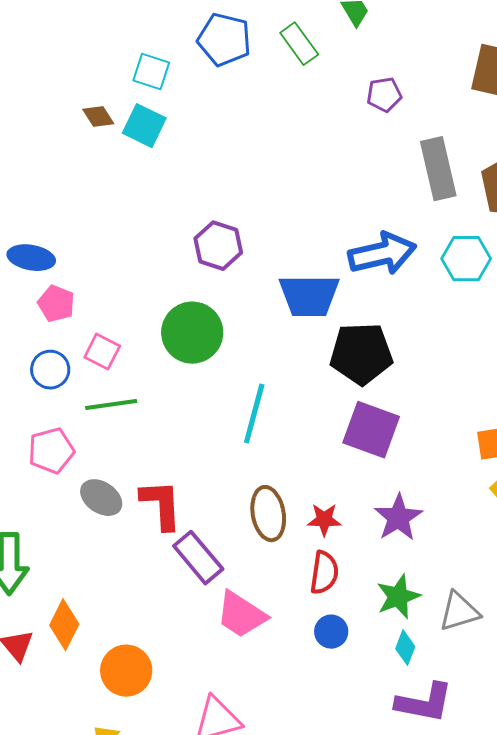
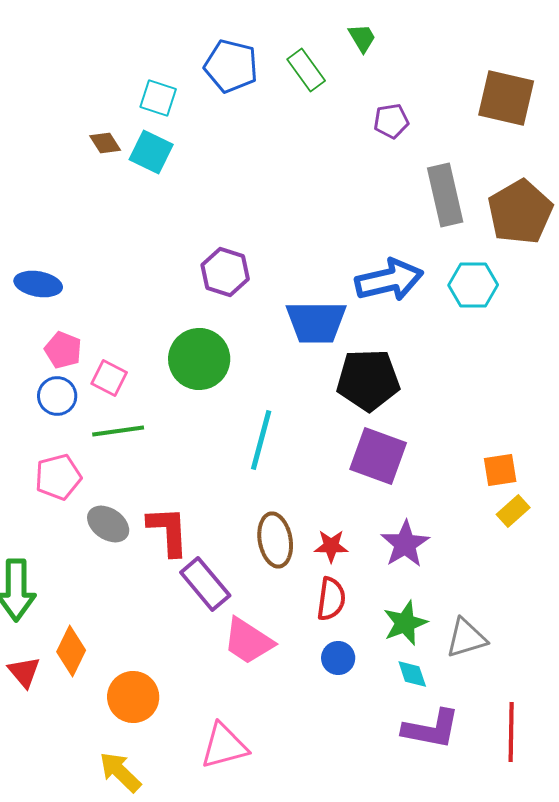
pink pentagon: (56, 304) -> (63, 350), moved
cyan diamond: (405, 648) -> (412, 674), turned -40

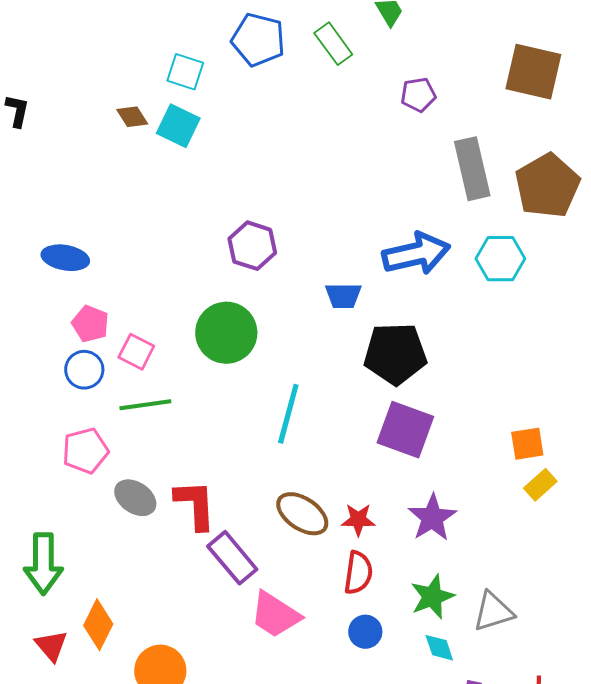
blue trapezoid: (316, 322) -> (343, 296), size x0.6
brown ellipse: (275, 540) -> (302, 514), turned -46

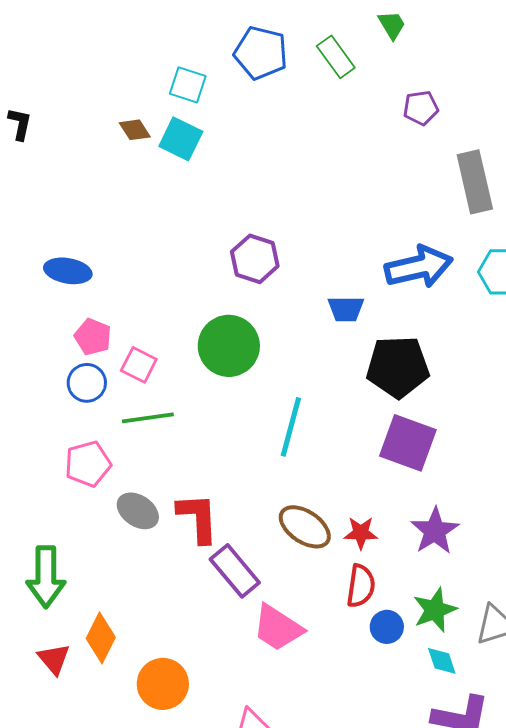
blue circle: (365, 632) -> (387, 627), moved

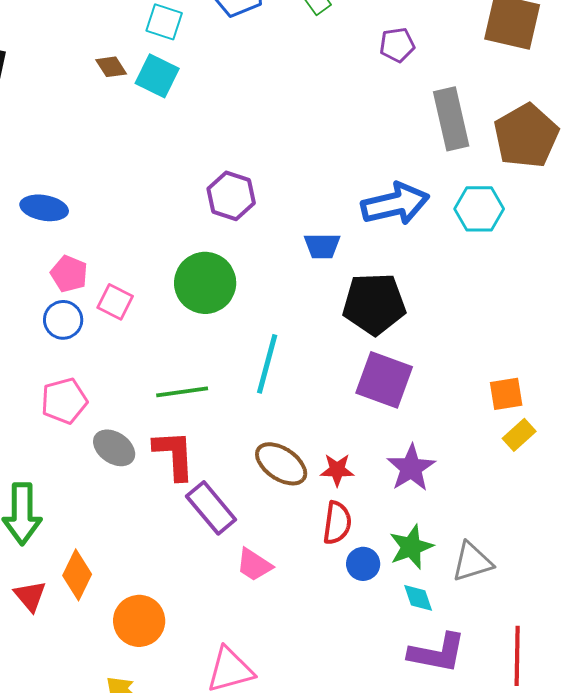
green line: (148, 418) -> (182, 392), moved
pink trapezoid: (278, 628) -> (254, 565), size x0.7

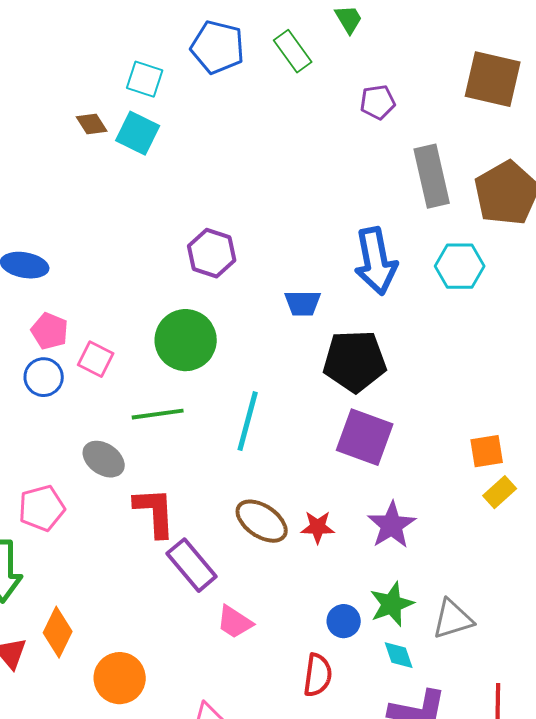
blue arrow: (395, 204) -> (376, 261), turned 92
green line: (182, 392) -> (158, 414), moved
pink pentagon: (64, 401) -> (42, 508), moved
gray ellipse: (114, 448) -> (104, 459), moved
red semicircle: (337, 523) -> (318, 675), moved

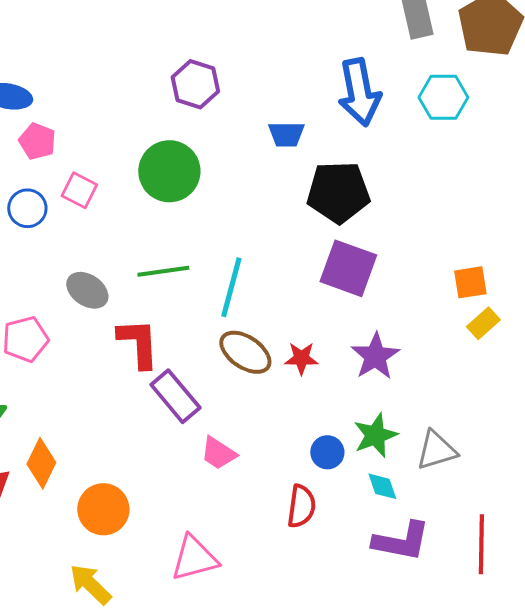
pink pentagon: (50, 331) -> (37, 141), moved
green line: (158, 414) -> (163, 271), moved
cyan line: (248, 421) -> (231, 287), moved

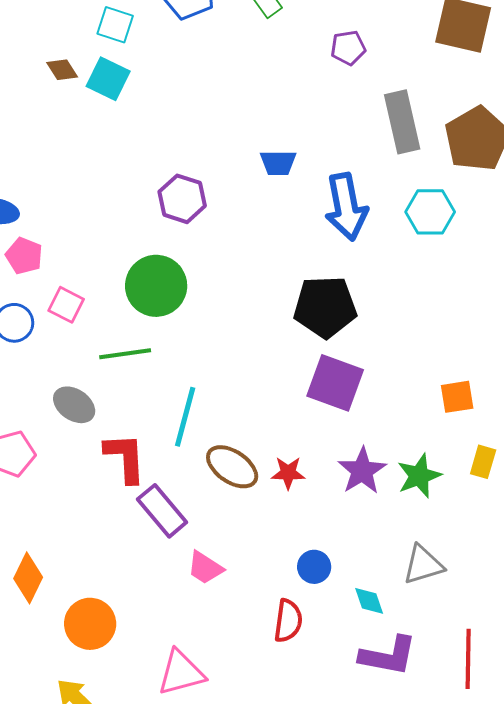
blue trapezoid: (286, 134) -> (278, 163), moved
green line: (163, 271) -> (125, 354), moved
cyan line: (231, 287) -> (185, 417), moved
yellow rectangle: (483, 323) -> (483, 462), moved, turned -32
green star: (375, 435) -> (419, 476), moved

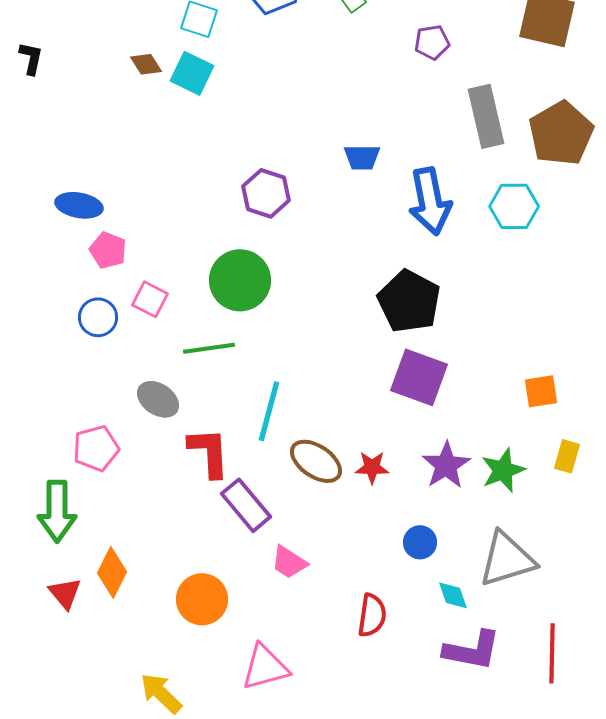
black pentagon: (325, 307) -> (409, 301), turned 30
gray triangle: (423, 565) -> (507, 559), size x1.4
blue circle: (314, 567) -> (420, 542), moved
orange circle: (90, 624) -> (202, 599), moved

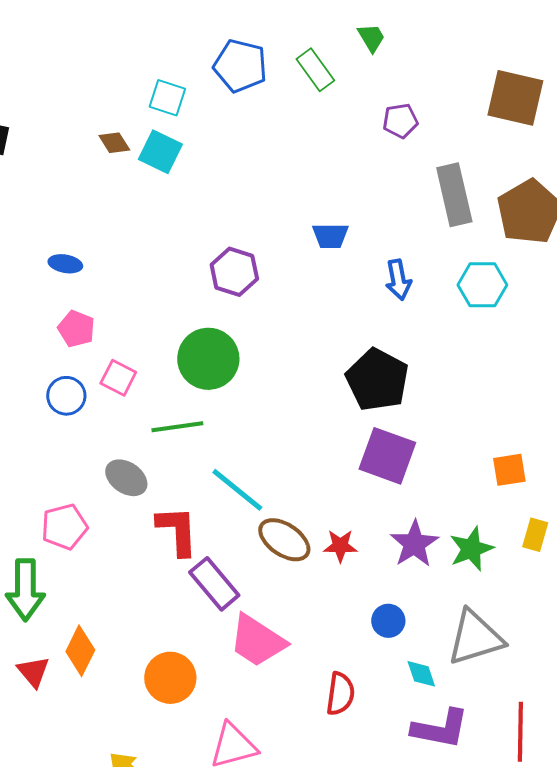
blue arrow: (430, 201) -> (398, 280), size x0.6
blue ellipse: (79, 205) -> (65, 264), moved, size x0.7
cyan line: (269, 411) -> (237, 490), turned -66
pink trapezoid: (289, 562) -> (257, 641), size x1.6

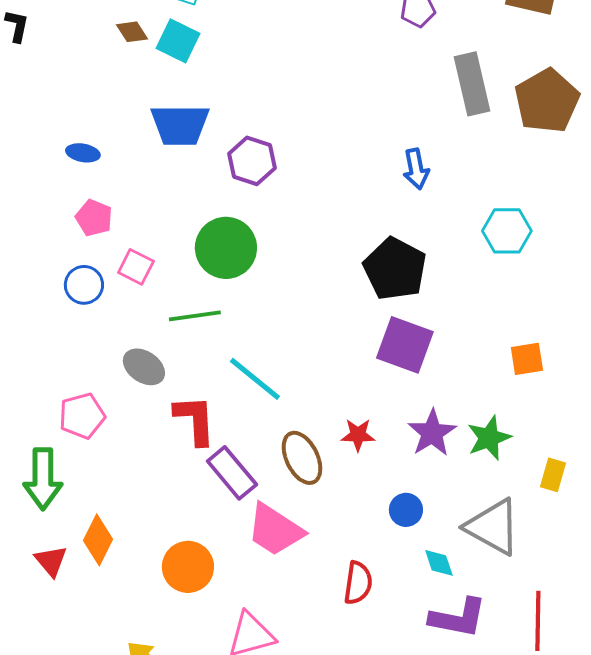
blue trapezoid: (330, 236) -> (180, 125), moved, size x1.6
cyan hexagon: (482, 285) -> (507, 231), moved
yellow rectangle: (535, 535) -> (553, 475), moved
brown ellipse: (284, 540) -> (302, 458), moved, turned 30
gray triangle: (475, 638) -> (493, 527), turned 46

